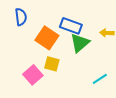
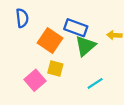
cyan line: (100, 79) -> (95, 83), moved

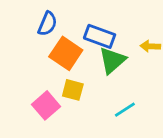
blue semicircle: (22, 18) -> (47, 24), moved, turned 30

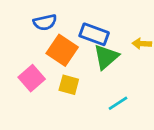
blue semicircle: (47, 24) -> (45, 22), turned 55
pink square: (46, 105) -> (32, 78), moved

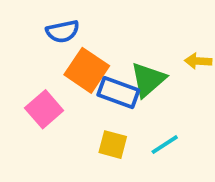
blue rectangle: (94, 34) -> (118, 93), moved
yellow square: (69, 85) -> (113, 145), moved

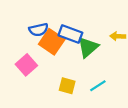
blue semicircle: (63, 31) -> (39, 30), moved
blue rectangle: (118, 93) -> (70, 34), moved

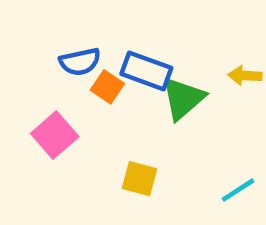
orange square: (52, 42) -> (107, 87), size x0.6
cyan line: (98, 86) -> (238, 190), moved

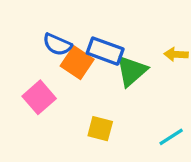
blue semicircle: (80, 62) -> (57, 44), turned 36
orange square: (107, 87) -> (77, 63), size x1.4

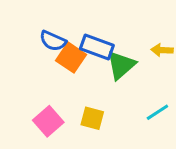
pink square: (39, 97) -> (48, 121), moved
cyan line: (171, 137) -> (157, 112), moved

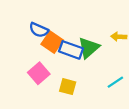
blue rectangle: (97, 47) -> (71, 50), moved
pink square: (48, 121) -> (39, 73), moved

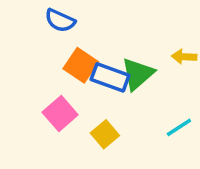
blue semicircle: (39, 30) -> (60, 21), moved
yellow square: (68, 87) -> (105, 134), turned 35

